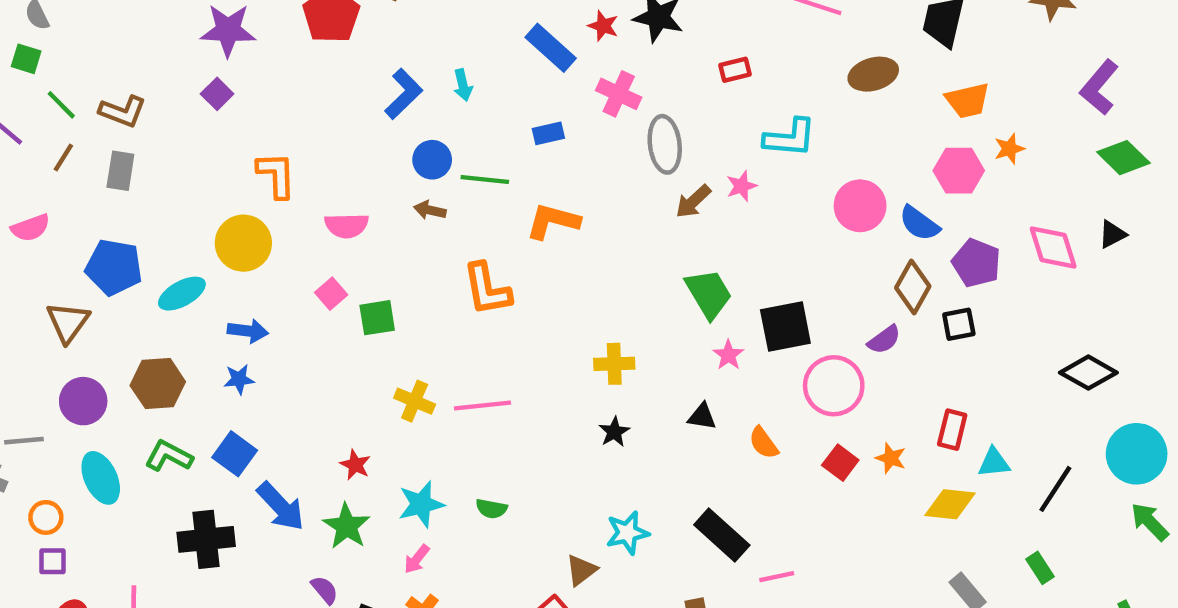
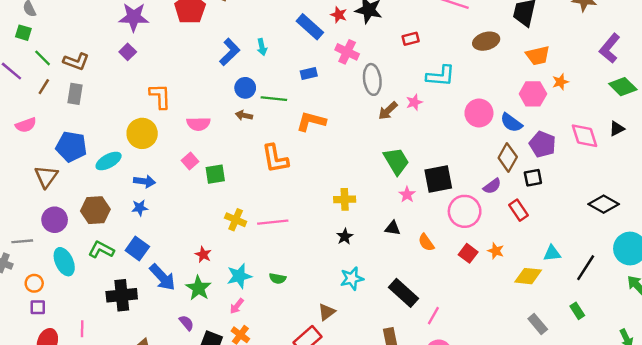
red rectangle: (952, 430) -> (519, 210), moved, turned -48
cyan star: (627, 533) -> (352, 278), moved
pink line: (777, 577) -> (433, 316), turned -48

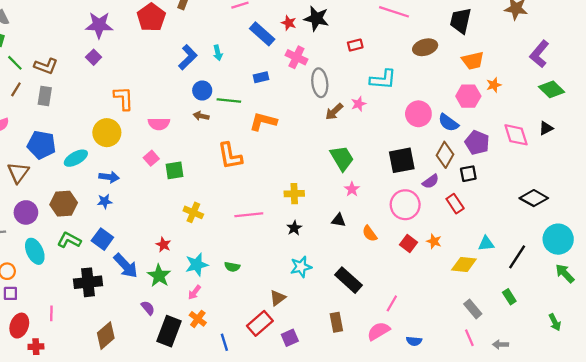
black square: (438, 179) -> (402, 160), moved
pink line: (273, 222) -> (249, 215), moved
pink line: (433, 316) -> (392, 303), moved

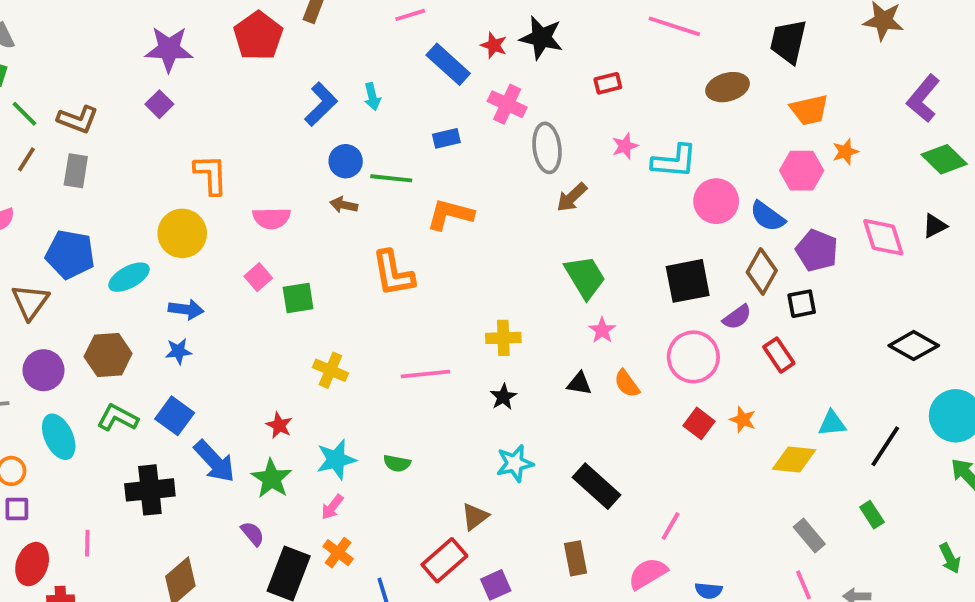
cyan L-shape: (383, 79) -> (674, 161), moved
pink star: (359, 104) -> (625, 146), moved
orange semicircle: (370, 234) -> (627, 384), moved

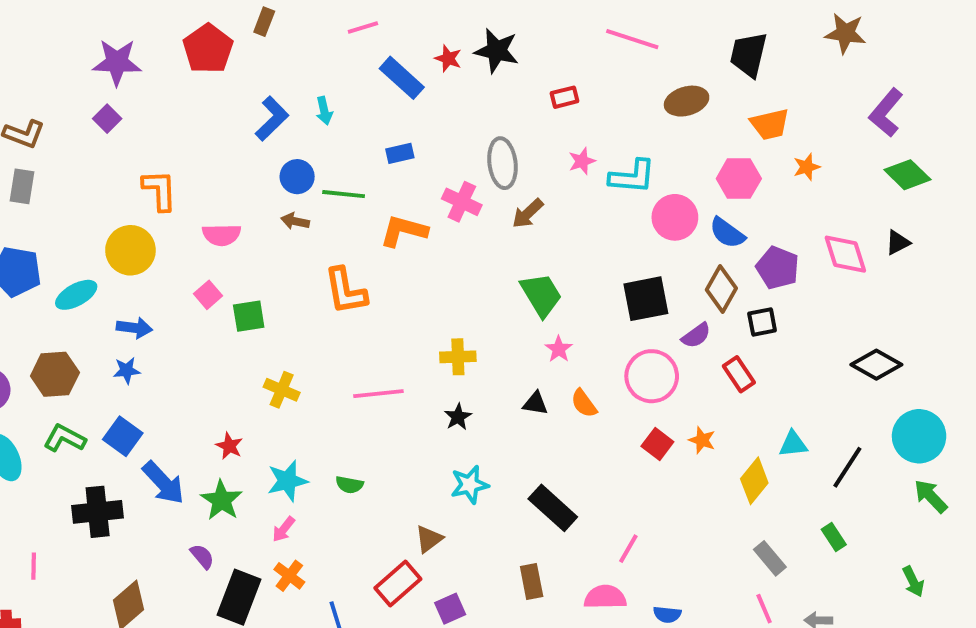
pink cross: (507, 104) -> (462, 202), moved
pink hexagon: (802, 171) -> (739, 179), moved
yellow diamond: (794, 460) -> (754, 481), turned -57
pink semicircle: (648, 574) -> (605, 597), turned 30

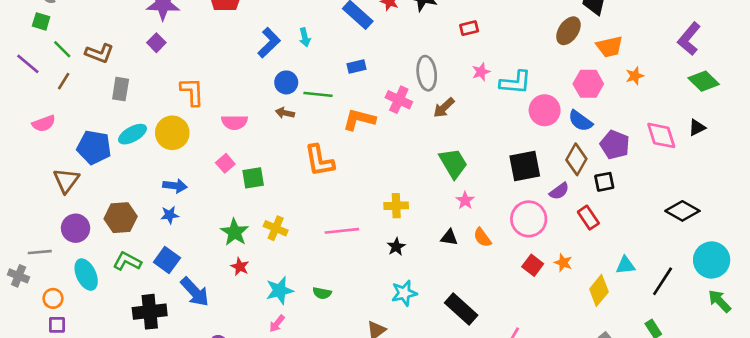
brown ellipse: (687, 101) -> (568, 31), moved, turned -40
gray rectangle: (22, 186) -> (121, 89), moved
cyan ellipse: (76, 295) -> (133, 134), moved
green star: (222, 500) -> (235, 232), moved

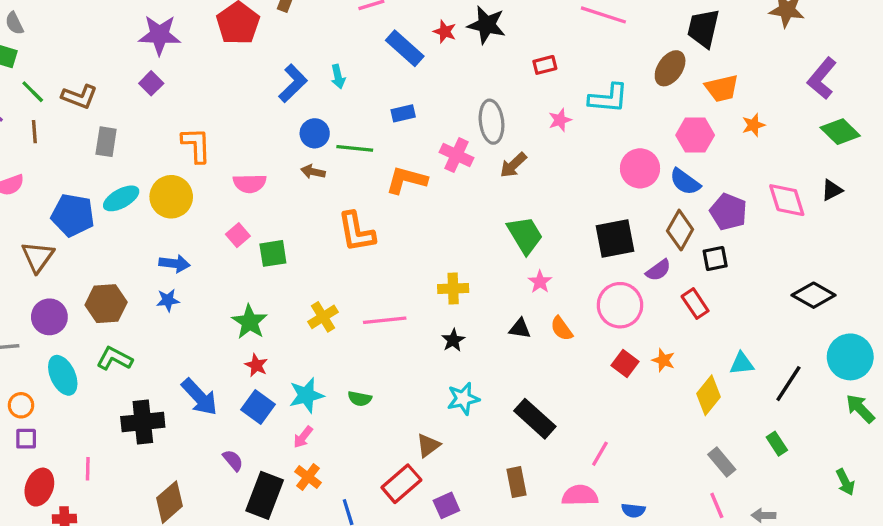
brown line: (64, 81) -> (34, 132), turned -36
cyan L-shape: (515, 82) -> (608, 98), moved
yellow cross: (276, 228) -> (323, 317), moved, turned 35
blue square: (167, 260) -> (258, 407), moved

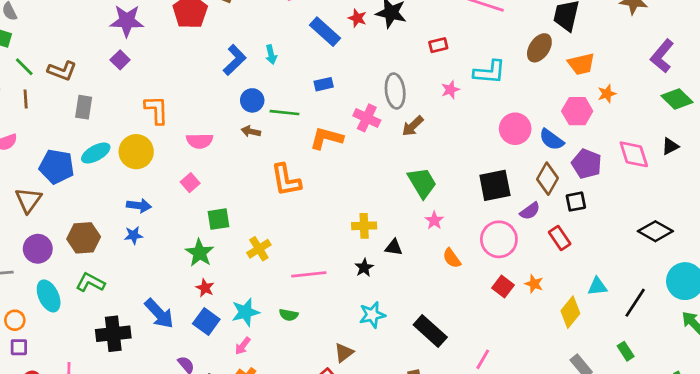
pink hexagon: (695, 135) -> (577, 111), moved
green square: (273, 253) -> (218, 219), moved
pink line: (385, 320) -> (309, 274), moved
black triangle: (520, 329) -> (394, 247), moved

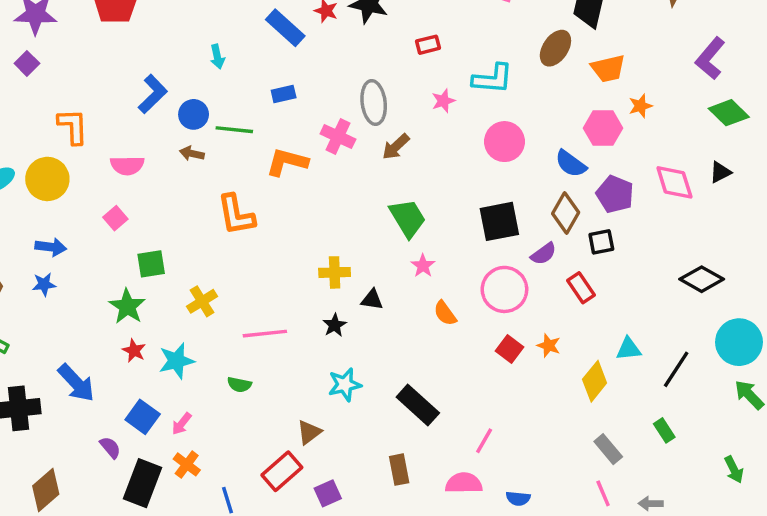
blue L-shape: (235, 60) -> (153, 94), moved
pink circle: (515, 129) -> (504, 142), moved
cyan star: (245, 312) -> (177, 361), moved
blue square: (206, 322) -> (143, 417), moved

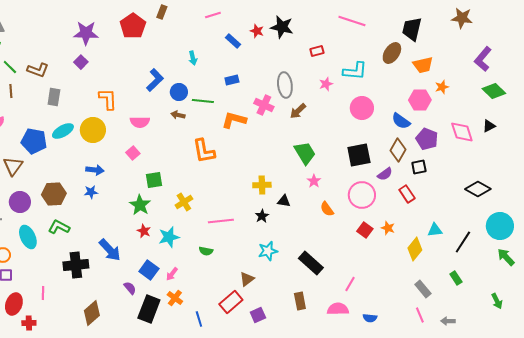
blue rectangle: (285, 28) -> (233, 41), size x0.7

